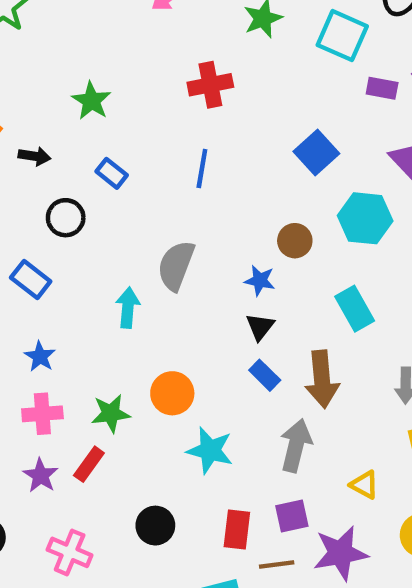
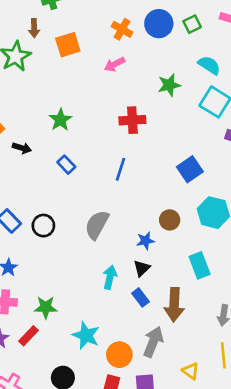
black circle: (66, 218) -> (43, 226), moved
blue star: (260, 281) -> (145, 241), turned -30
cyan arrow: (128, 308) -> (110, 277), moved
orange circle: (172, 393) -> (119, 355), moved
cyan star: (210, 450) -> (86, 335), moved

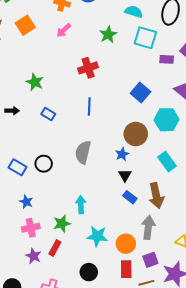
brown circle: (170, 220) -> (136, 134), size x1.5
cyan arrow: (110, 277) -> (81, 205), moved

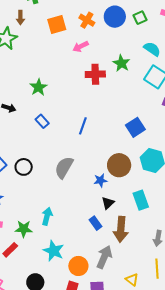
orange square: (25, 25) -> (57, 24), moved
green star: (108, 34) -> (121, 63), turned -30
red cross: (88, 68) -> (95, 74), moved
black triangle: (125, 175) -> (108, 203), moved

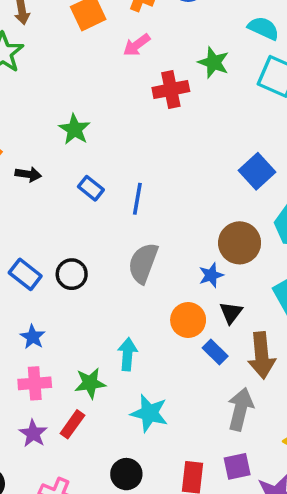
blue line: (83, 126) -> (137, 199), moved
orange circle: (78, 266) -> (188, 320), moved

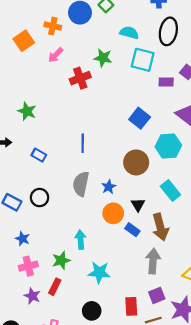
blue rectangle: (91, 188) -> (39, 155), moved
blue line: (137, 199) -> (83, 143), moved
blue star: (211, 275) -> (109, 187), moved

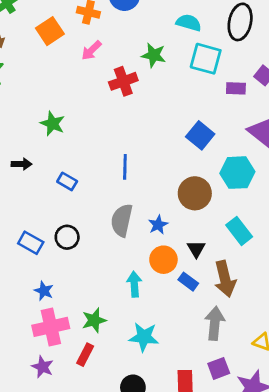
cyan arrow: (81, 240) -> (134, 284), moved
pink cross: (28, 266) -> (51, 327), size x1.4
purple star: (32, 296) -> (43, 367), moved

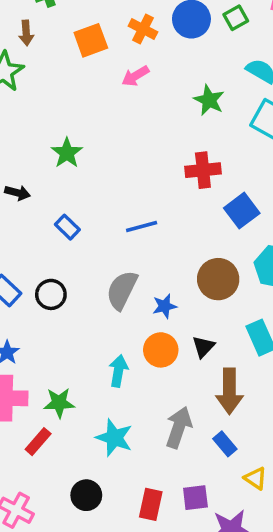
red cross: (123, 81) -> (203, 170), moved
blue line: (125, 167) -> (142, 227), turned 60
blue rectangle: (188, 282) -> (225, 444), moved
gray arrow: (215, 323) -> (179, 427), moved

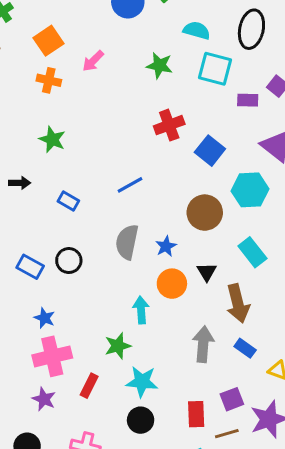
orange cross: (143, 29) -> (49, 80), moved
green star: (59, 403) -> (118, 346), moved
cyan star: (114, 438) -> (142, 382), moved

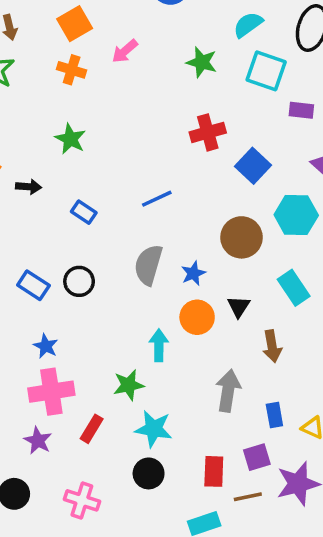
cyan semicircle: (197, 30) -> (248, 25), turned -56
brown arrow: (238, 303) -> (272, 346), size x0.7
blue rectangle: (245, 348) -> (274, 415), moved, turned 40

